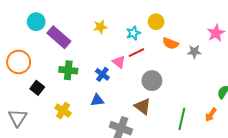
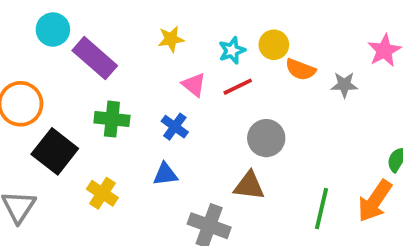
yellow circle: (156, 22) -> (274, 45), moved
pink triangle: (119, 62) -> (194, 85), moved
black square: (37, 88) -> (55, 151), size x1.6
brown triangle: (143, 106) -> (249, 186), turned -30
orange arrow: (211, 115) -> (375, 201), size x1.6

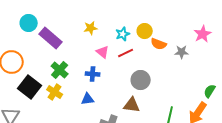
green cross: (112, 119) -> (60, 70), turned 36
blue cross: (175, 127) -> (93, 74), turned -32
yellow cross: (102, 193) -> (55, 92), moved

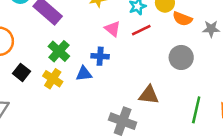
gray circle: (141, 80) -> (181, 57), moved
black square: (30, 87) -> (21, 72), size x0.6
blue triangle: (88, 99) -> (84, 74), moved

